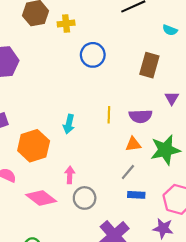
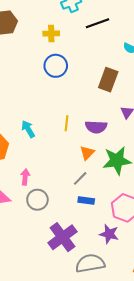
yellow cross: (66, 24) -> (51, 34), moved
cyan arrow: (69, 124) -> (28, 129), turned 132
orange triangle: (133, 144) -> (87, 153), turned -42

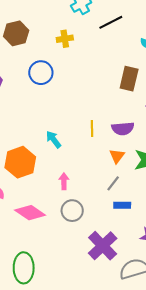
blue circle: (56, 66) -> (41, 73), moved
pink arrow: (25, 177) -> (64, 181), moved

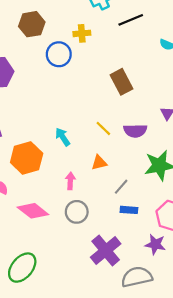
blue circle: (41, 73) -> (59, 54), moved
brown rectangle: (129, 79) -> (122, 82), moved, turned -45
yellow line: (92, 129) -> (103, 128), turned -49
orange triangle: (117, 156) -> (99, 163), moved, turned 35
green ellipse: (24, 268) -> (22, 268), turned 36

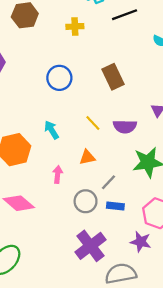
blue circle: (59, 54) -> (59, 78), moved
gray circle: (77, 212) -> (86, 201), moved

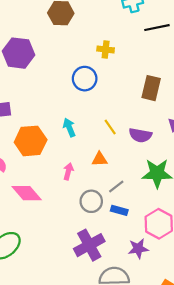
yellow cross: (75, 26) -> (106, 49), moved
brown rectangle: (113, 77) -> (151, 88), moved, turned 30
purple star: (141, 242) -> (138, 249), turned -30

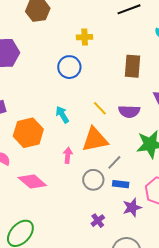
orange triangle: (99, 159) -> (95, 140), size x1.8
purple cross: (89, 245) -> (98, 221), size x0.5
purple star: (138, 249) -> (132, 207), moved

